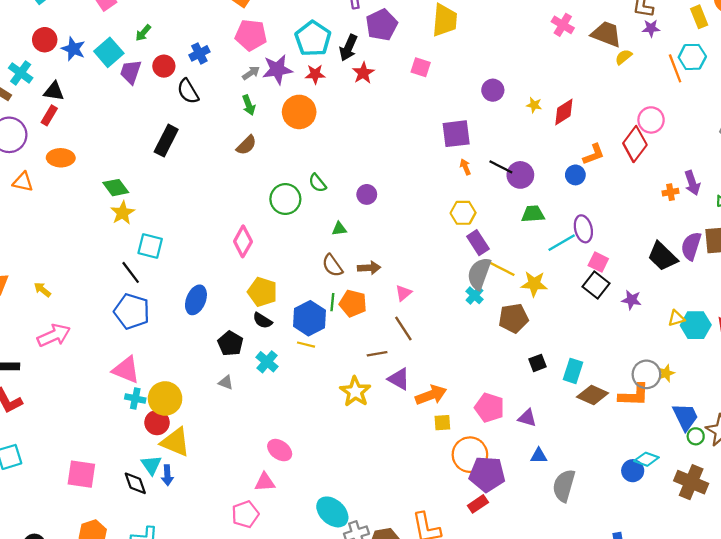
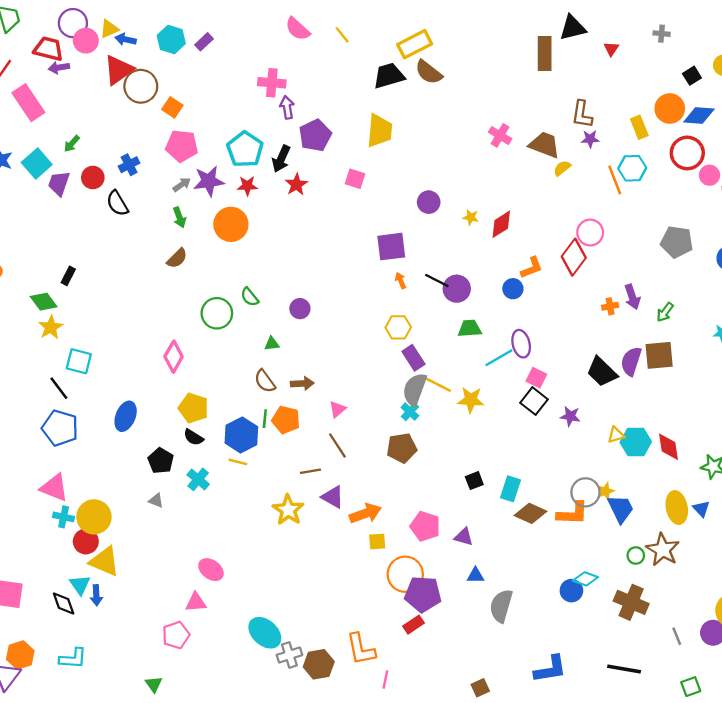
black rectangle: (166, 141) -> (68, 276), moved, size x0.6
brown pentagon: (513, 318) -> (402, 448), moved
blue trapezoid: (685, 417) -> (621, 509), moved

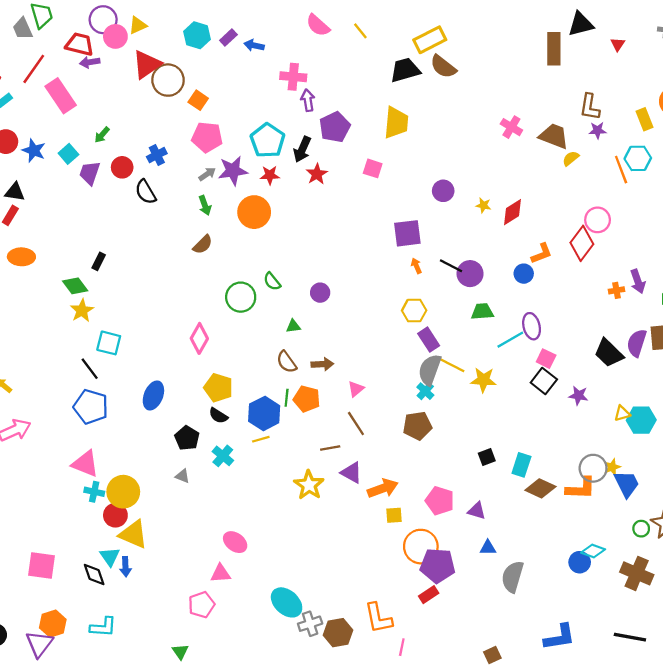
blue arrow: (126, 39) -> (254, 45), moved
cyan square: (37, 163) -> (68, 154), size x0.7
yellow line: (238, 462) -> (261, 439), turned -30

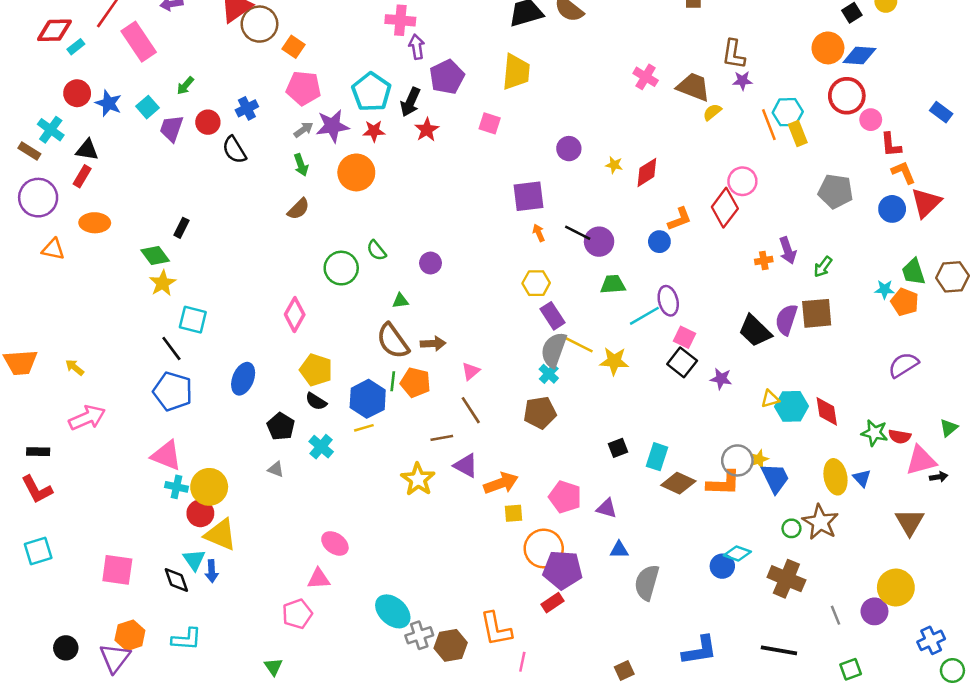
yellow rectangle: (645, 119) -> (798, 133), moved
brown semicircle: (287, 362) -> (393, 341), size x1.4

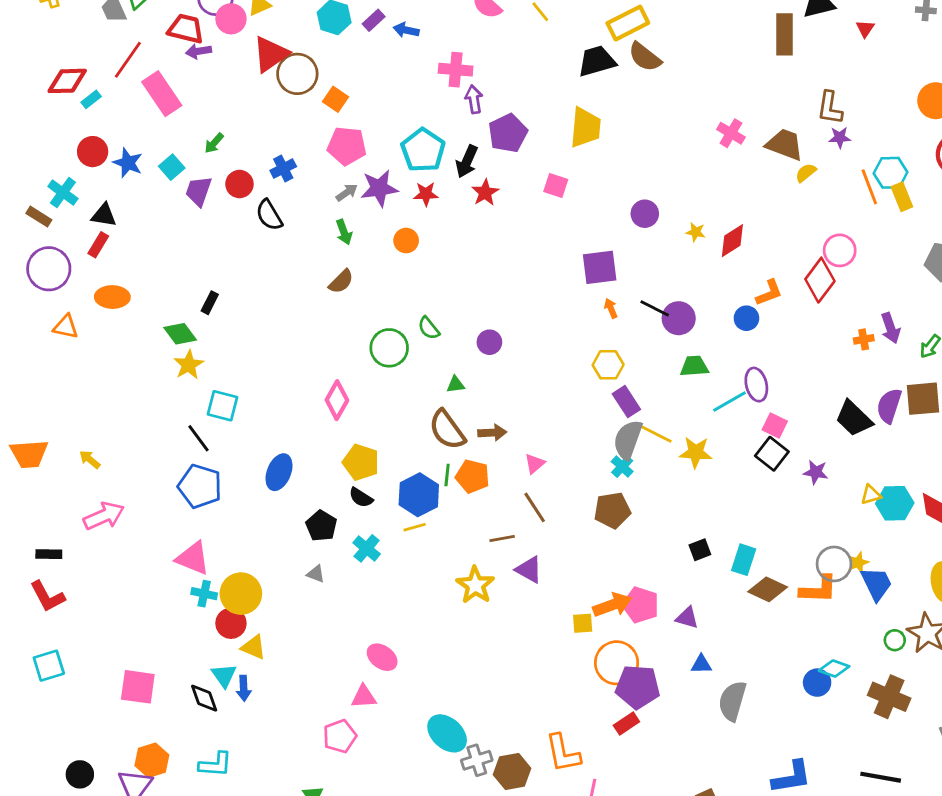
orange circle: (356, 172) -> (406, 241), size x0.6
orange arrow: (501, 483) -> (612, 605), moved
yellow triangle: (220, 535) -> (254, 647), size x0.7

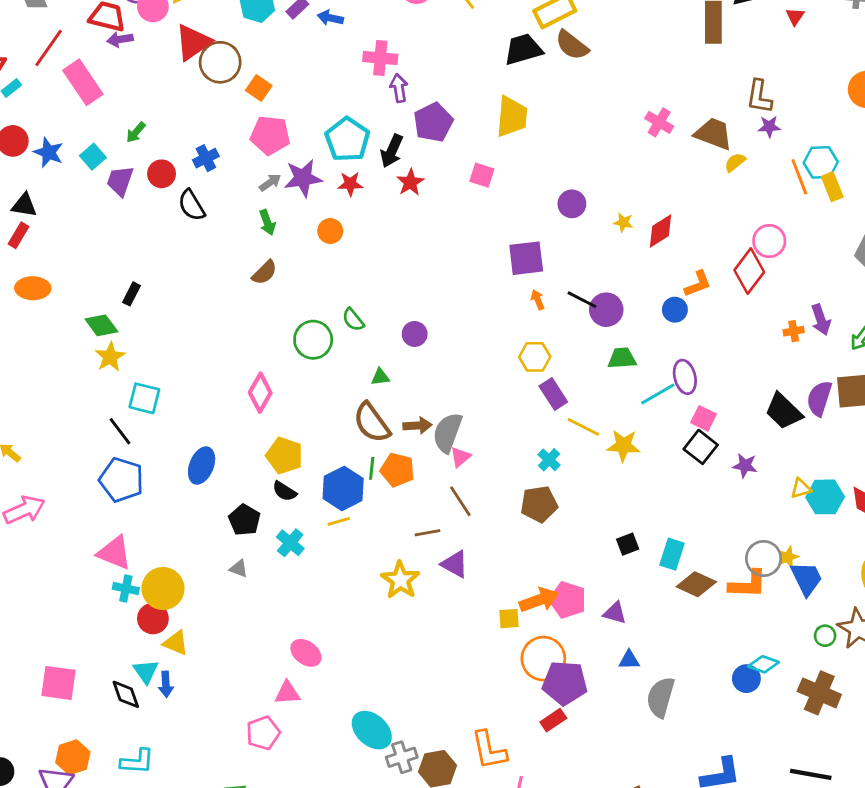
gray semicircle: (628, 440) -> (448, 433), moved

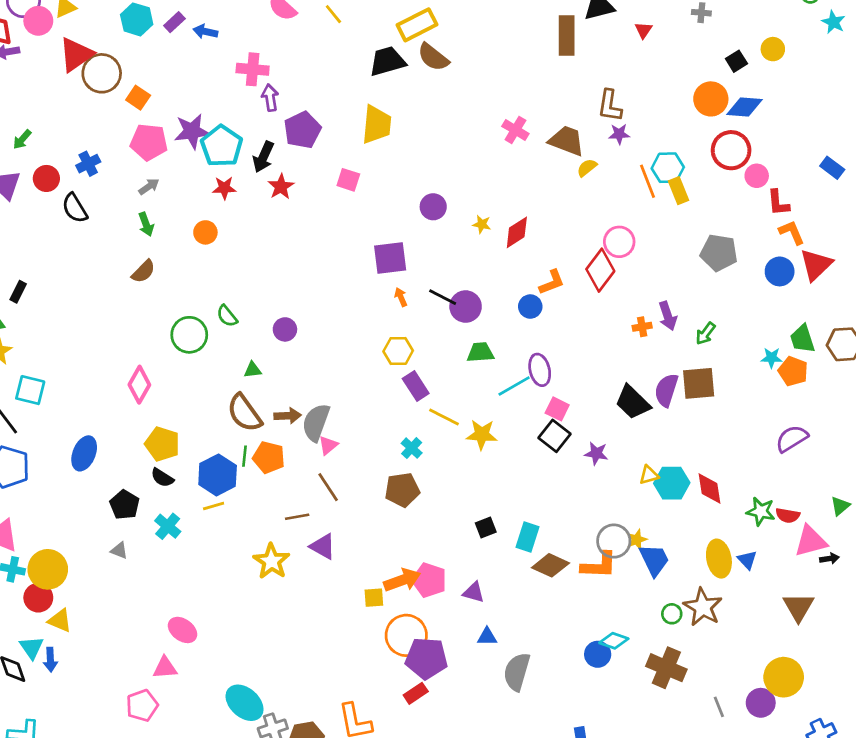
purple star: (303, 178) -> (192, 131), moved

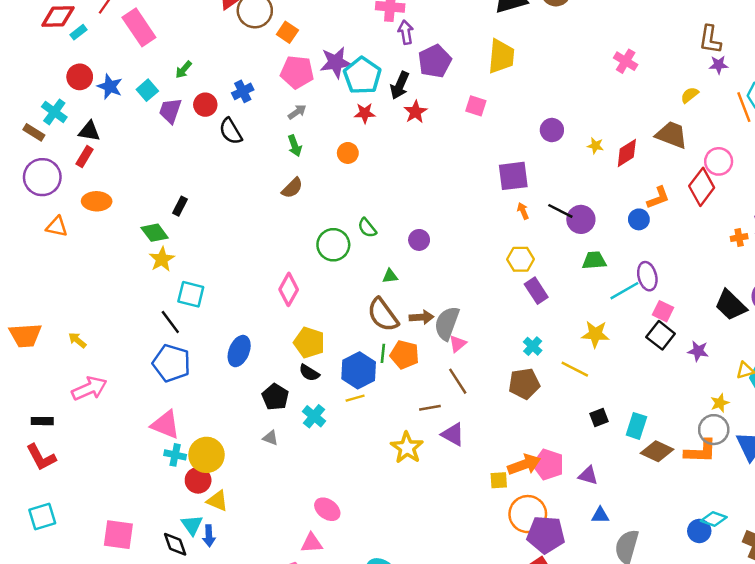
brown trapezoid: (567, 141) -> (671, 135), moved
yellow line: (444, 417) -> (575, 369), moved
yellow star: (637, 540) -> (720, 403), moved

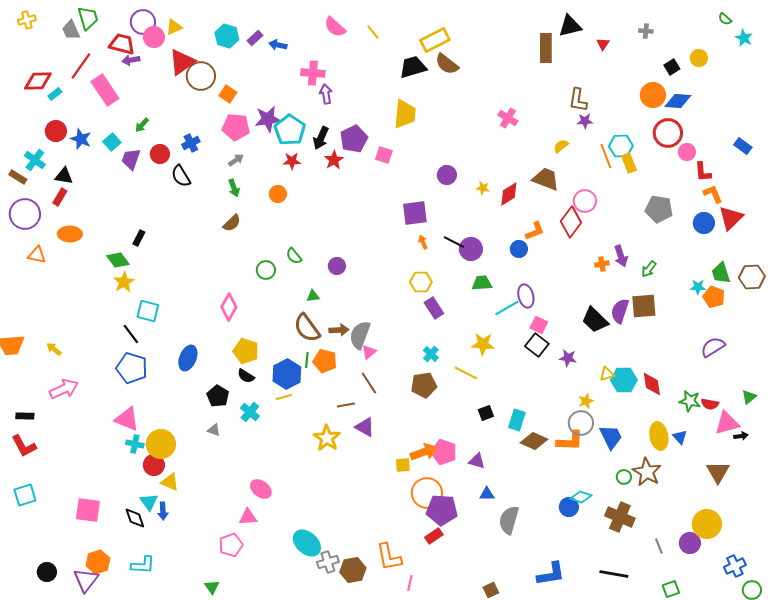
purple pentagon: (435, 61) -> (354, 139), moved
green circle: (333, 245) -> (266, 270), size x0.7

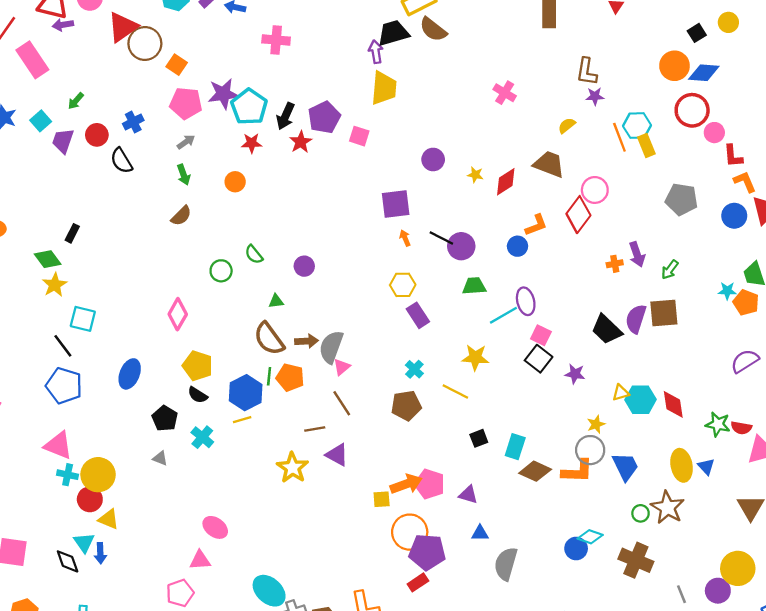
purple arrow: (326, 94) -> (376, 52), moved

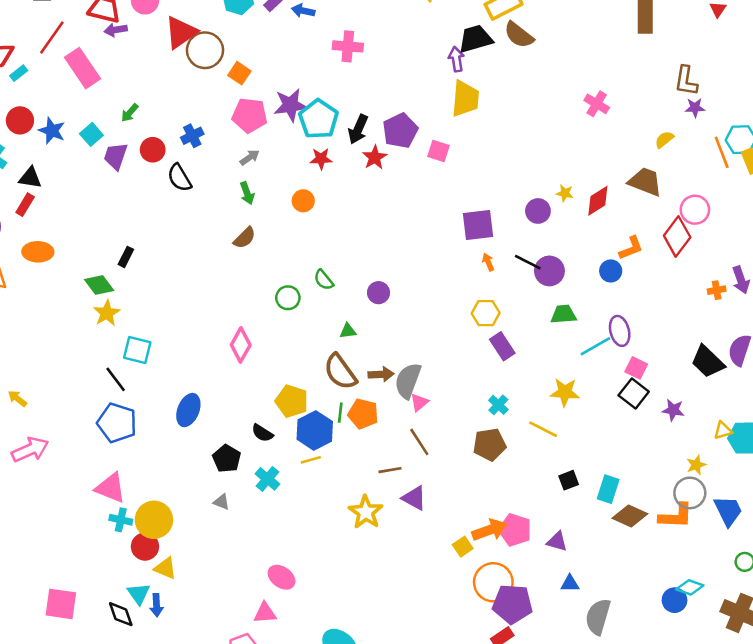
purple circle: (433, 159) -> (538, 211), moved
yellow pentagon: (198, 366) -> (292, 401), moved
yellow square: (382, 499) -> (463, 547), turned -30

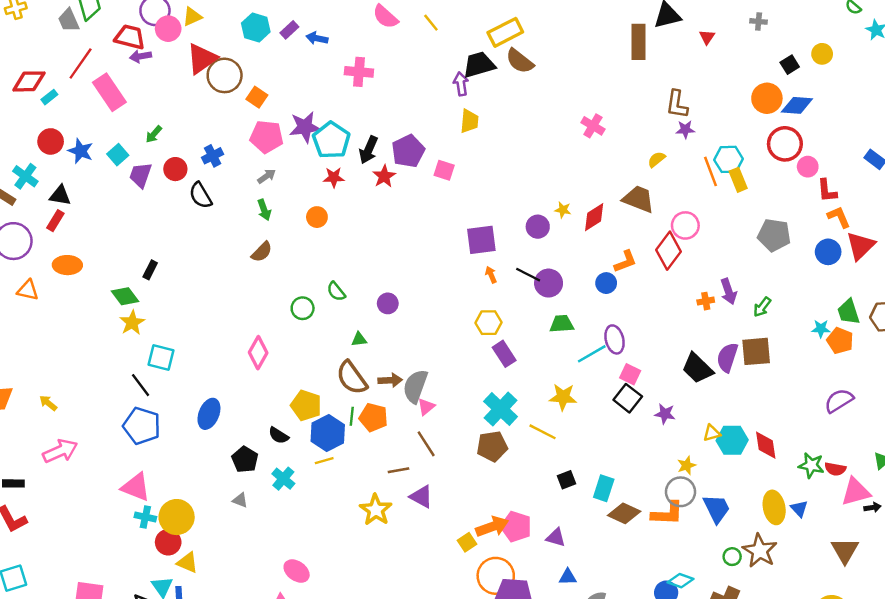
yellow trapezoid: (465, 99) -> (469, 121), size x0.7
cyan cross: (498, 405) -> (501, 409), size x1.8

